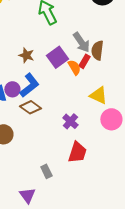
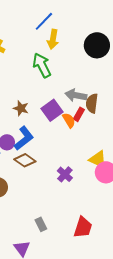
gray arrow: (81, 42) -> (76, 95), turned 135
yellow triangle: (98, 95) -> (98, 159), moved
red trapezoid: (77, 152) -> (83, 227), moved

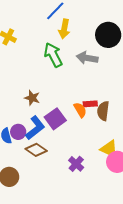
gray arrow: (76, 95) -> (87, 58), moved
brown semicircle: (92, 103) -> (103, 111), moved
purple square: (52, 110) -> (55, 119), moved
red rectangle: (79, 114) -> (90, 104), turned 56

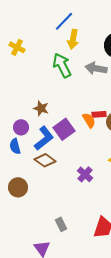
purple circle: (18, 132) -> (21, 127), moved

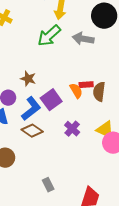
green arrow: (62, 65) -> (49, 36), turned -105
purple cross: (85, 174) -> (72, 129), moved
gray rectangle: (61, 224) -> (48, 185), moved

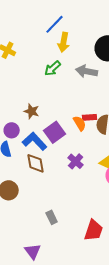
green arrow: (49, 36) -> (53, 68), size x0.7
blue L-shape: (31, 109) -> (35, 141), turned -95
brown diamond: (32, 131) -> (36, 163), turned 45

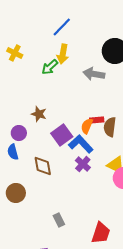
yellow arrow: (64, 42) -> (63, 54), moved
green arrow: (53, 68) -> (50, 67), moved
orange semicircle: (80, 123) -> (87, 126), turned -126
blue L-shape: (35, 141) -> (81, 144), moved

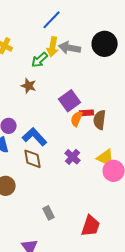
gray arrow: (94, 74) -> (70, 48), moved
brown star: (39, 114) -> (29, 86), moved
purple square: (62, 135) -> (70, 101), moved
blue L-shape: (81, 144) -> (35, 137), moved

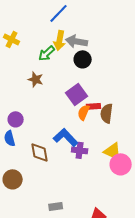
black circle: (105, 44) -> (83, 59), moved, size x0.7
blue L-shape: (35, 137) -> (66, 137), moved
purple cross: (73, 157) -> (80, 150), turned -35
gray rectangle: (49, 213) -> (56, 206), turned -72

